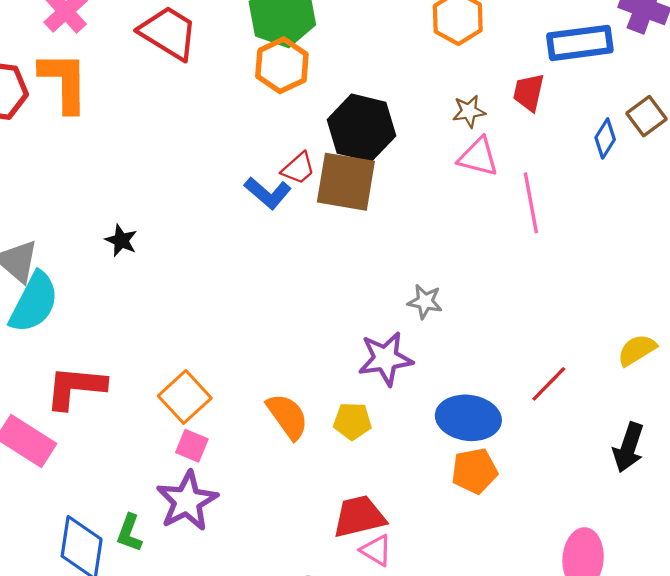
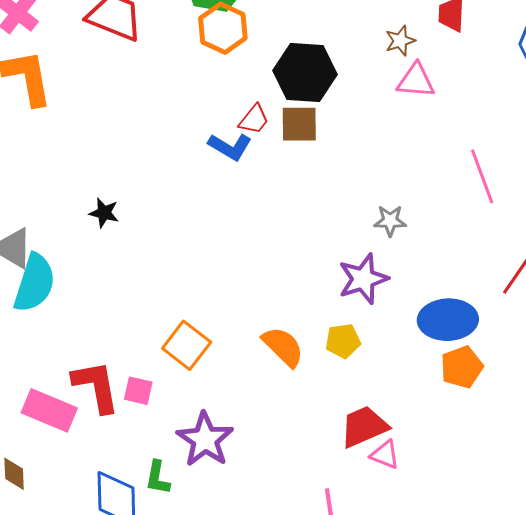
brown square: (346, 182) -> (299, 124), size x0.7
pink line: (531, 203) -> (482, 176), moved
red L-shape: (75, 387) -> (96, 386), moved, turned 84
pink square: (192, 446) -> (138, 391), moved

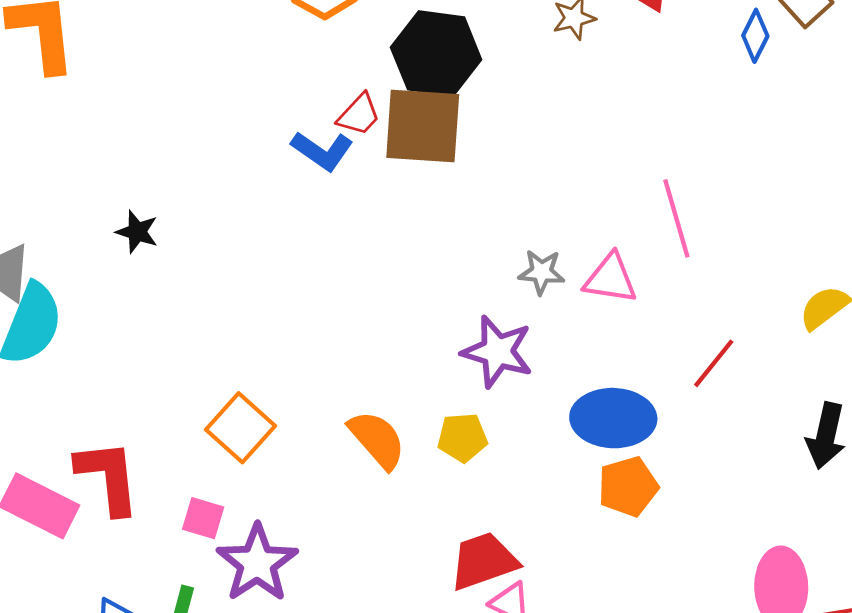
pink triangle: (416, 81) -> (611, 279), moved
brown square: (299, 124) -> (423, 126), size x1.5
purple star: (363, 279) -> (497, 352), turned 30
pink square: (138, 391) -> (203, 518), moved

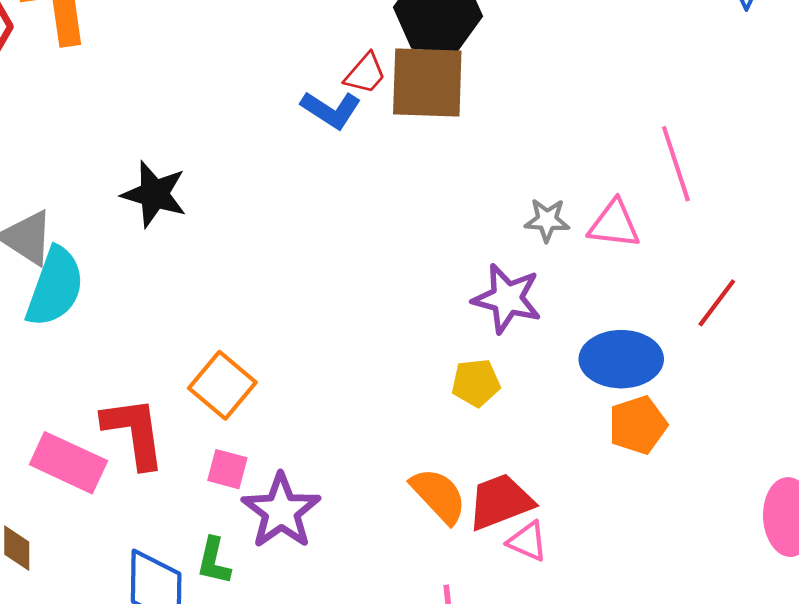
black star: (137, 232) -> (154, 194), size x1.6
orange square: (241, 428) -> (222, 385), moved
orange semicircle: (377, 440) -> (439, 496), moved

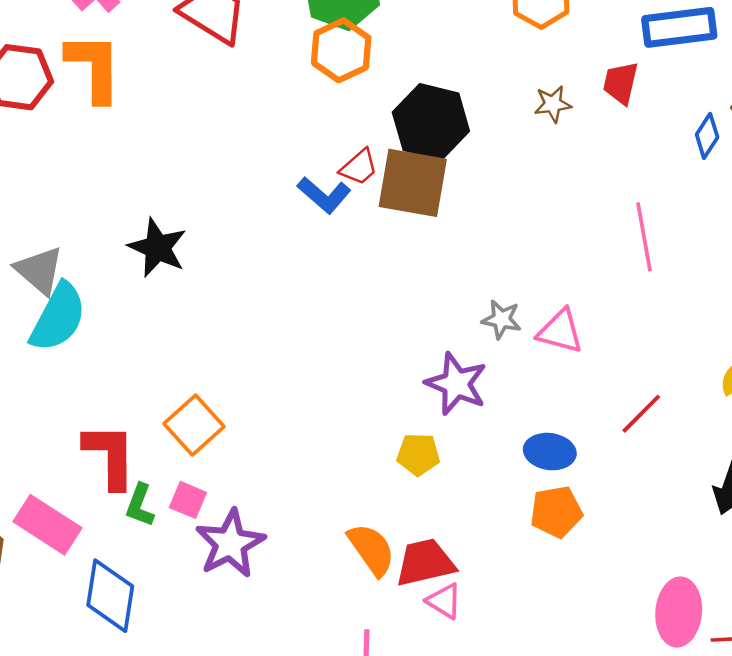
pink line: (676, 164) -> (644, 237), moved
blue ellipse: (621, 359) -> (550, 452), size x0.7
pink rectangle: (68, 463) -> (47, 525), moved
green L-shape: (214, 561) -> (140, 505), moved

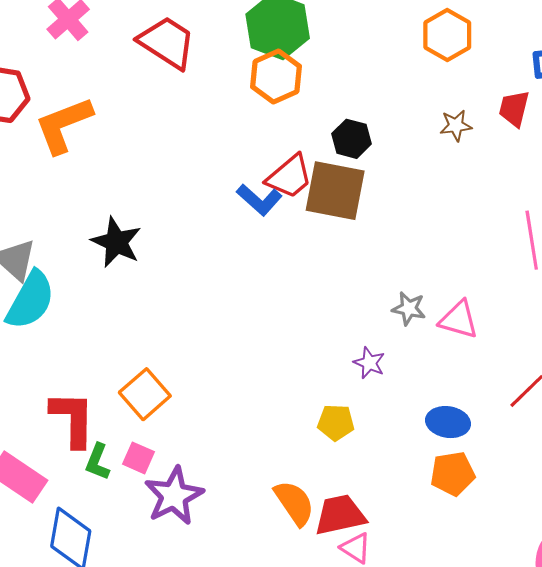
orange L-shape: (94, 67) -> (64, 125), moved, turned -112
black hexagon: (431, 122) -> (352, 139), size x0.6
red trapezoid: (359, 167) -> (289, 177), size x1.4
purple star: (456, 384) -> (369, 363), size x0.6

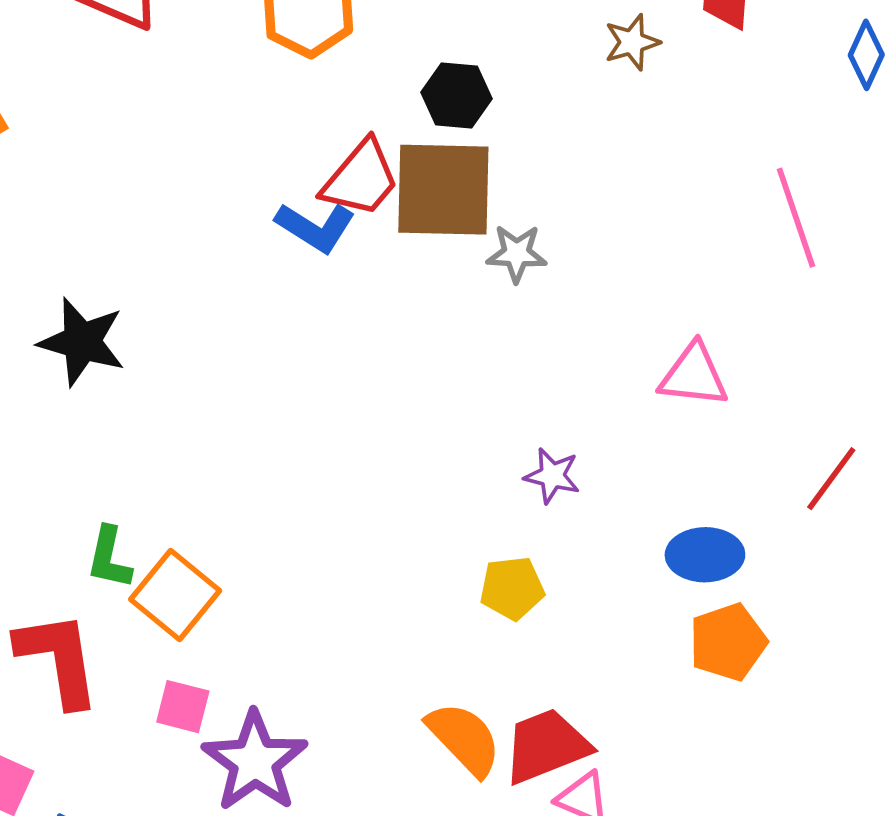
gray star: (409, 309) -> (517, 254), moved
green L-shape: (97, 462) -> (109, 558), moved

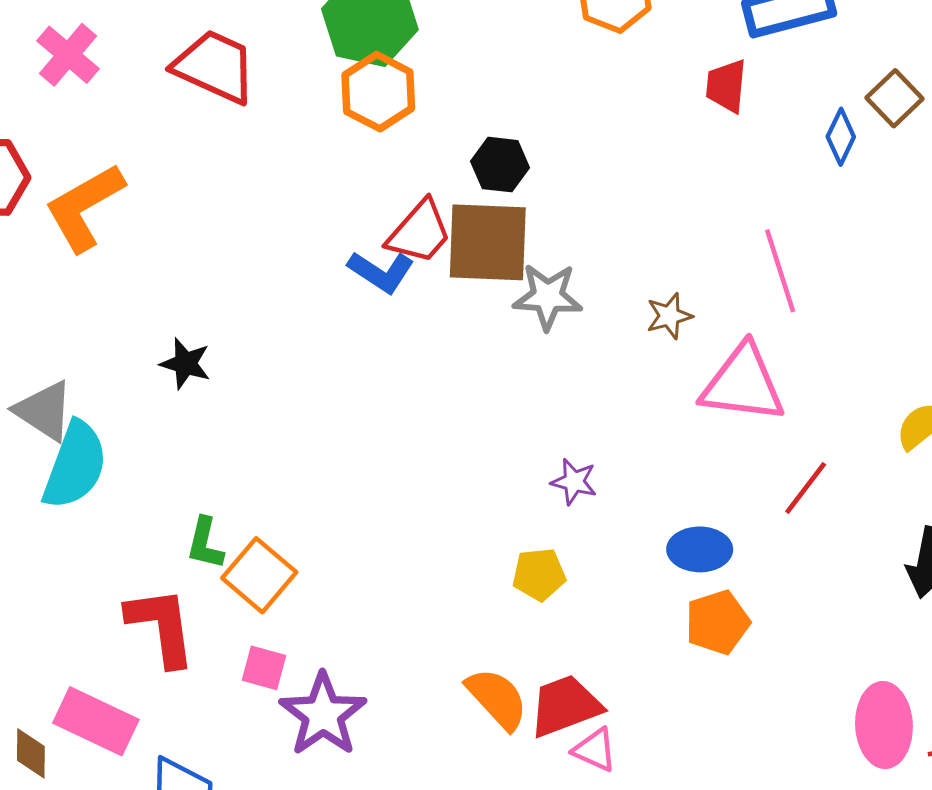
brown star: (632, 42) -> (669, 316), moved
gray star: (517, 254) -> (548, 297), size x1.4
black star: (82, 342) -> (185, 364), size x0.7
pink triangle: (694, 375) -> (743, 384), moved, size x1.5

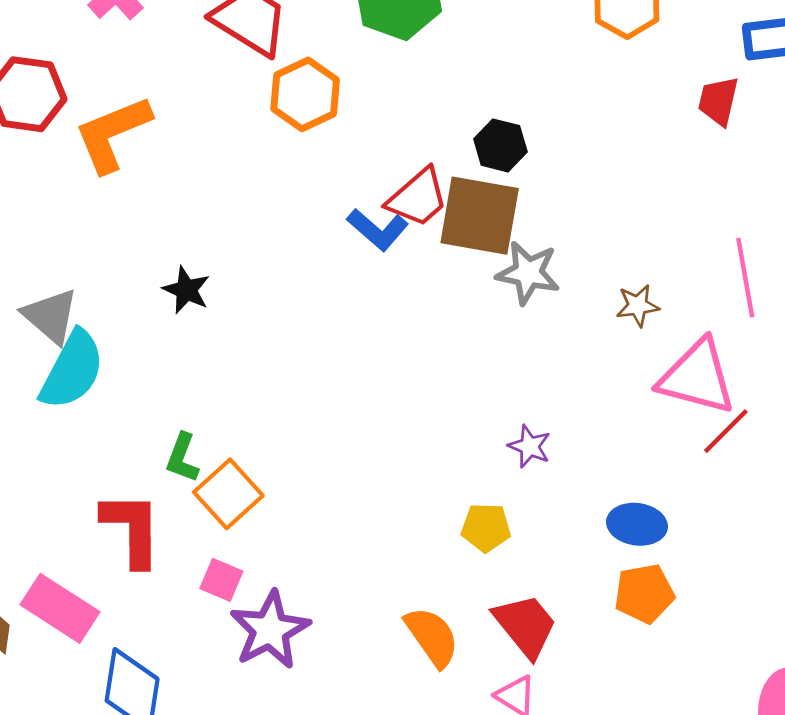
orange hexagon: (378, 92) -> (305, 94), moved
red line: (806, 488) -> (726, 431), moved
red trapezoid: (565, 706) -> (525, 625), moved, turned 64

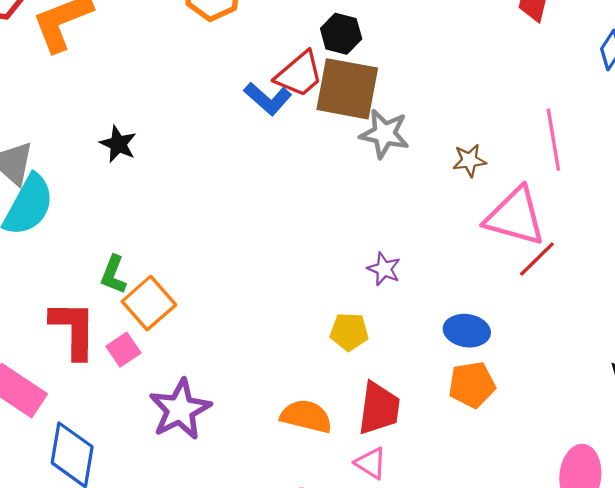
black hexagon: (500, 145) -> (341, 34), moved
pink square: (221, 580) -> (123, 350), moved, turned 32
red trapezoid: (525, 625) -> (379, 408), turned 46
orange semicircle: (432, 637) -> (306, 416), turned -42

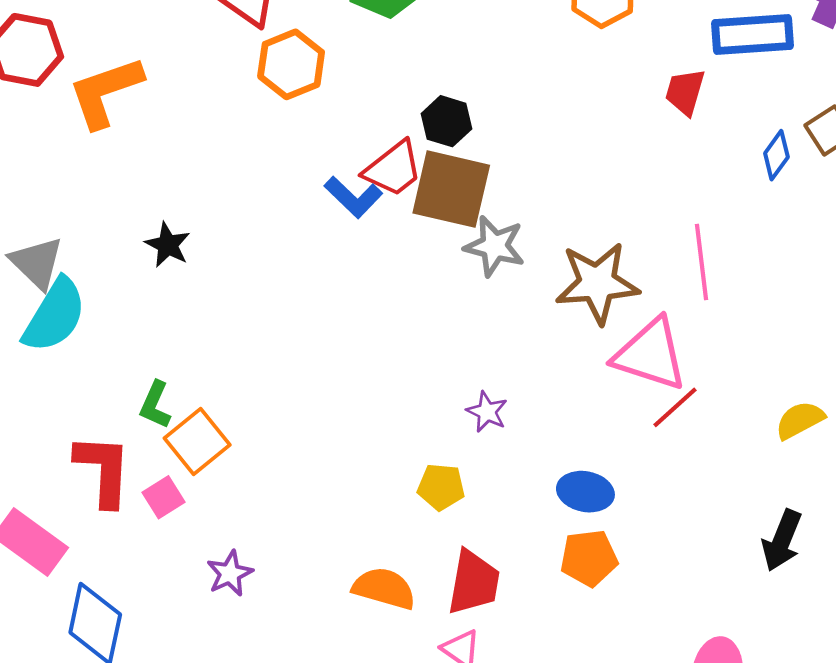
brown star: (469, 160) -> (597, 283), size x2.0
purple star: (180, 409) -> (230, 573), size x0.6

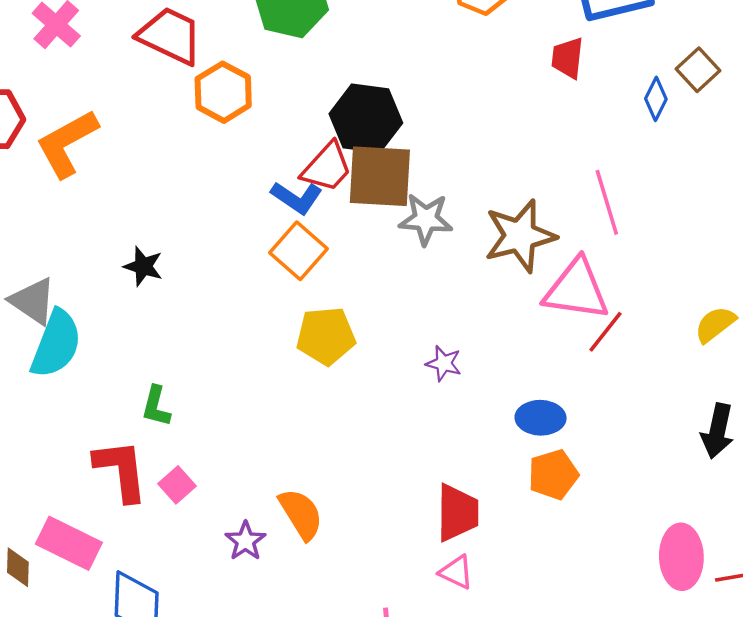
black hexagon: (446, 121) -> (366, 118), size x1.6
orange square: (197, 441) -> (298, 251), moved
yellow pentagon: (441, 487) -> (326, 336), moved, size x1.4
orange semicircle: (384, 588) -> (301, 514), moved, turned 52

